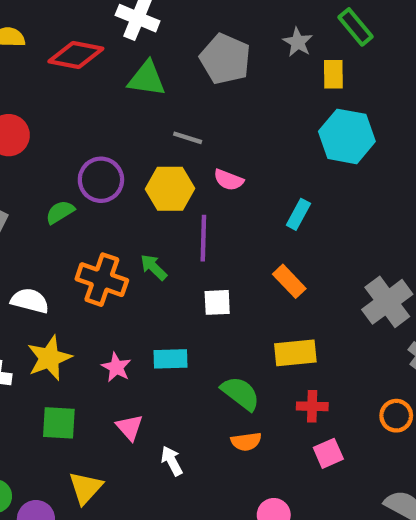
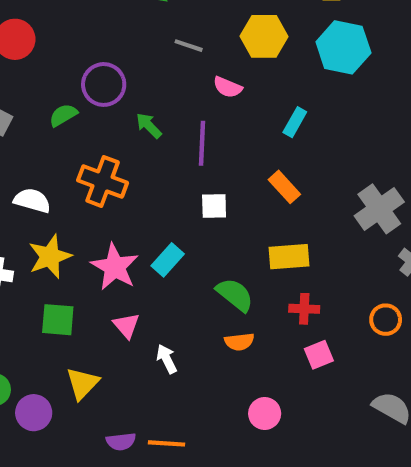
yellow hexagon: (170, 189) -> (264, 36), moved
green arrow: (154, 267) -> (149, 126), moved
cyan rectangle: (171, 359) -> (168, 260), turned -48
pink star: (116, 367) -> (115, 267), size x1.6

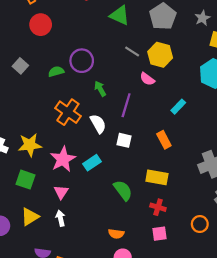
yellow hexagon: (264, 36) -> (160, 55), moved
white semicircle: (32, 200) -> (98, 124), moved, turned 30
orange semicircle: (239, 342) -> (116, 234), moved
white arrow: (167, 359) -> (60, 218), moved

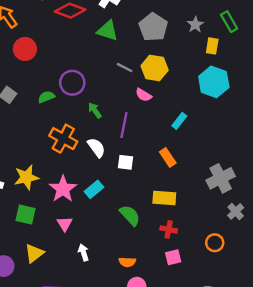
white arrow: (60, 218) -> (83, 252), moved

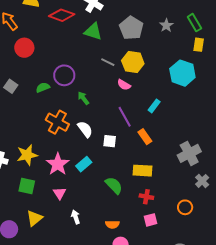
yellow rectangle: (212, 46) -> (199, 45), moved
purple line: (124, 125) -> (125, 117), moved, turned -40

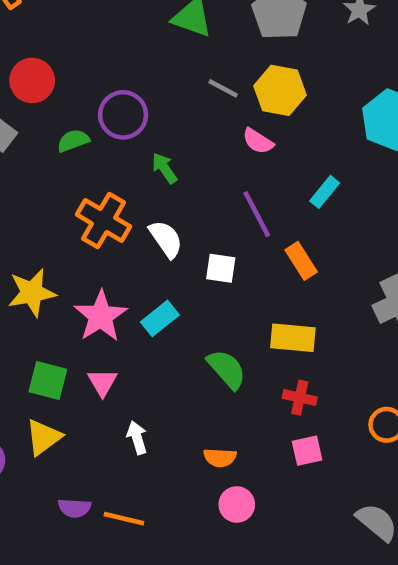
red circle: (24, 48) -> (32, 80), moved
green square: (27, 186) -> (48, 380), moved

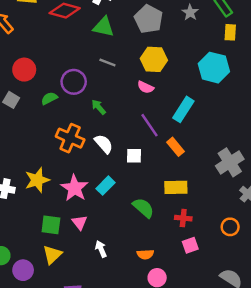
gray line: (223, 88) -> (107, 63), moved
cyan rectangle: (325, 192) -> (183, 109), size x1.5

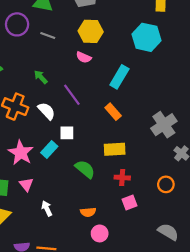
purple circle: (74, 82) -> (17, 24), moved
purple line: (149, 125) -> (72, 95), moved
white square: (134, 156) -> (67, 133), moved

